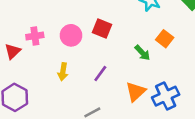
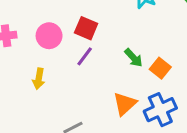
orange square: (165, 39) -> (160, 68), moved
purple line: (100, 74) -> (85, 56), moved

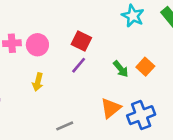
pink circle: (49, 36) -> (37, 45), moved
orange square: (160, 68) -> (145, 67), moved

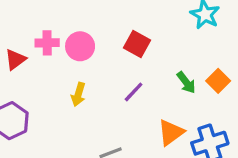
purple line: (79, 65) -> (134, 92), moved

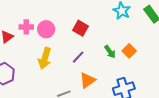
yellow arrow: (78, 94) -> (45, 58), size x1.5
orange triangle: (171, 132) -> (88, 80), moved

